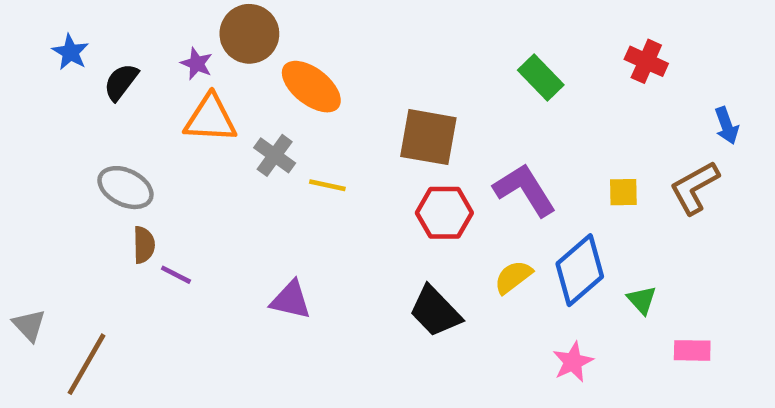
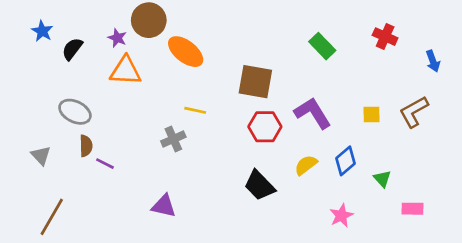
blue arrow: (727, 126) -> (433, 61), moved
gray cross: (275, 155) -> (173, 139), moved, turned 30
blue diamond: (580, 270) -> (345, 161), size x0.7
purple triangle: (291, 300) -> (164, 206), moved
gray triangle: (29, 325) -> (41, 155), moved

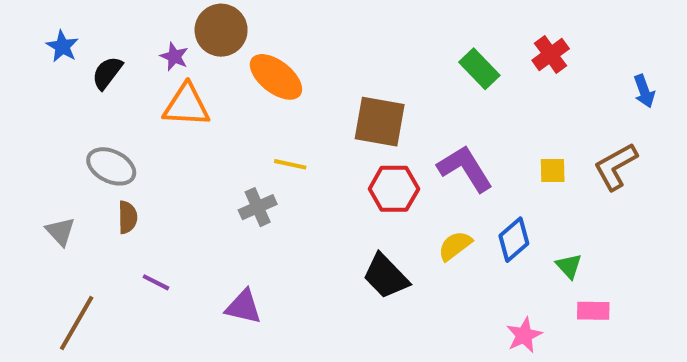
red cross: (385, 37) -> (551, 55), moved, turned 30
purple line: (105, 164) -> (156, 282), moved
pink rectangle: (412, 209) -> (593, 311), moved
pink star: (341, 216) -> (524, 335), moved

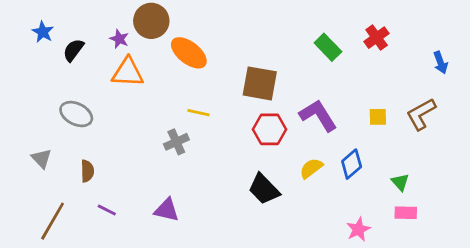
brown semicircle: (127, 217) -> (87, 171), moved
green triangle: (569, 266) -> (400, 182), moved
purple line: (156, 282) -> (107, 210), moved

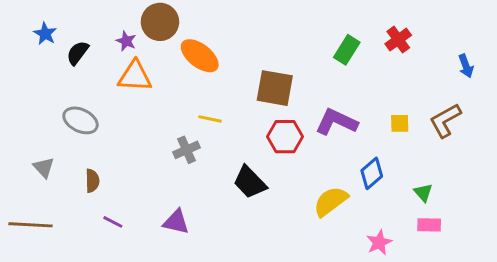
green rectangle: (328, 47) -> (347, 50), turned 76
purple L-shape: (318, 115) -> (336, 122), turned -33
yellow semicircle: (311, 168) -> (331, 201), moved, size x1.4
black trapezoid: (264, 189) -> (250, 182), moved
brown line: (53, 221) -> (31, 225), moved, turned 63

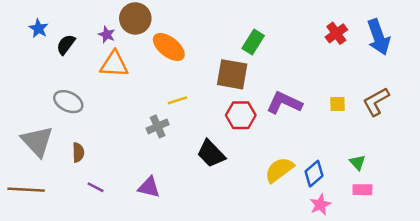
green rectangle: (347, 50) -> (253, 42), moved
blue arrow: (466, 66) -> (379, 37), moved, size x1.8
yellow line: (210, 119) -> (177, 100), turned -30
gray triangle: (44, 168) -> (37, 141), size x1.8
blue diamond: (372, 173) -> (314, 174), moved

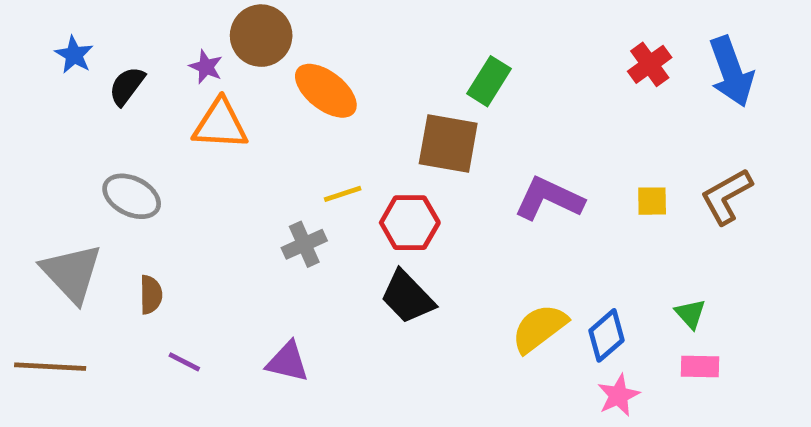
red hexagon: (241, 115) -> (410, 223), moved

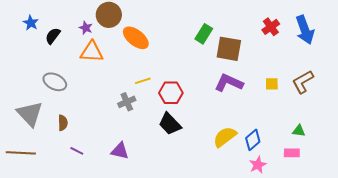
brown square: (448, 144) -> (229, 49), moved
green triangle: (690, 314) -> (299, 131), moved, turned -40

